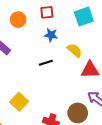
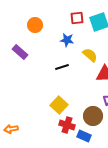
red square: (47, 12) -> (77, 18), moved
yellow square: (19, 102) -> (59, 105), moved

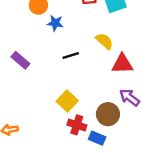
blue star: (67, 40) -> (55, 23), moved
purple rectangle: (20, 52) -> (20, 60), moved

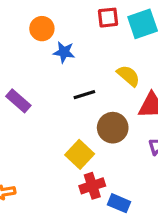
brown circle: (108, 114) -> (113, 128), moved
red cross: (77, 125) -> (92, 186), turned -36

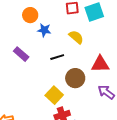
yellow semicircle: (128, 76) -> (76, 37), moved
purple rectangle: (18, 101) -> (21, 54), moved

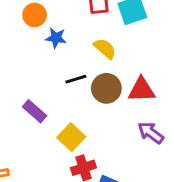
purple rectangle: (21, 54) -> (35, 111), moved
brown circle: (75, 78) -> (106, 88), moved

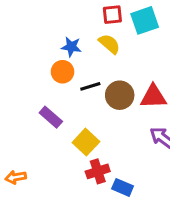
orange circle: (35, 15) -> (63, 72), moved
yellow semicircle: (105, 49) -> (109, 44), moved

